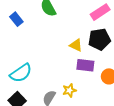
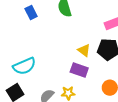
purple rectangle: (85, 65) -> (79, 70), moved

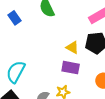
cyan semicircle: (24, 66) -> (16, 72), turned 150

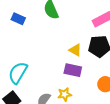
blue rectangle: (14, 18) -> (18, 19), turned -32

